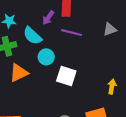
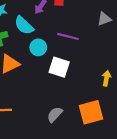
purple line: (72, 33) -> (68, 36), moved

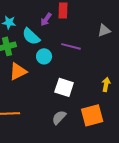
white square: (59, 67) -> (64, 87), moved

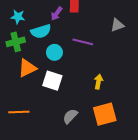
cyan semicircle: (31, 36) -> (41, 31), turned -60
yellow arrow: (106, 84) -> (98, 82), moved
white square: (64, 87) -> (52, 81), moved

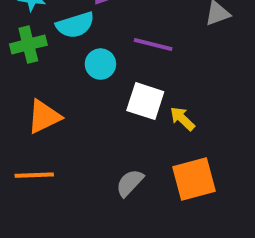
orange triangle: (27, 68) -> (44, 117), moved
white square: (52, 81) -> (145, 101), moved
yellow arrow: (98, 82) -> (182, 119), turned -56

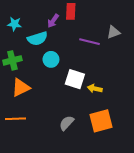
green cross: (28, 45) -> (12, 60), moved
purple line: (153, 45) -> (90, 42), moved
yellow arrow: (182, 119) -> (95, 89), turned -32

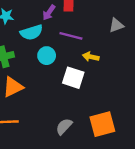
purple line: (90, 42) -> (71, 36), moved
yellow arrow: (95, 89) -> (91, 57), moved

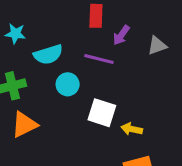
purple arrow: (49, 13) -> (121, 35), moved
yellow arrow: (91, 57) -> (132, 129), moved

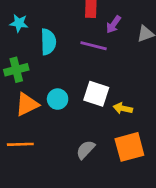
cyan semicircle: (48, 55) -> (48, 42), turned -75
cyan circle: (68, 84) -> (58, 99), moved

